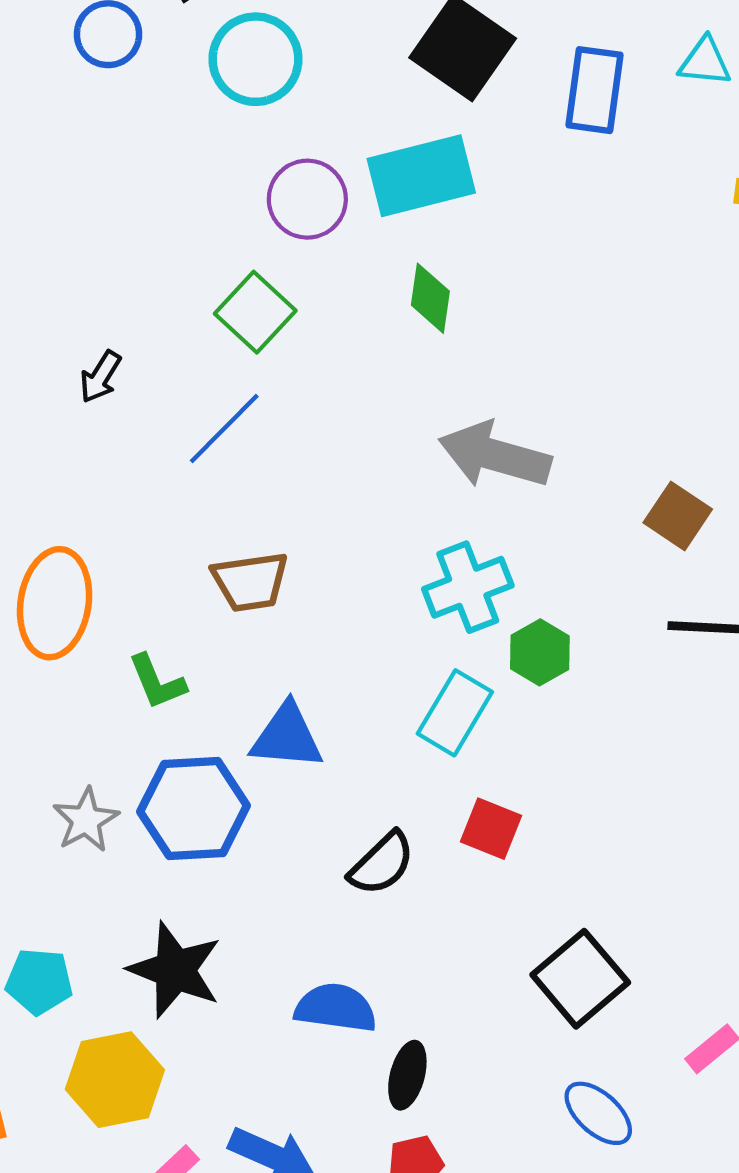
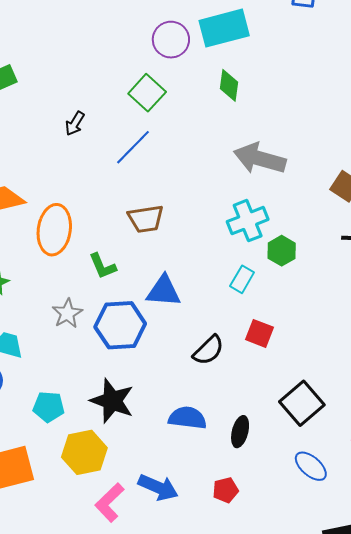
cyan rectangle: (455, 713) -> (242, 279), size x0.7
gray star: (86, 820) -> (67, 313), moved
black ellipse: (407, 1075) -> (240, 432), moved

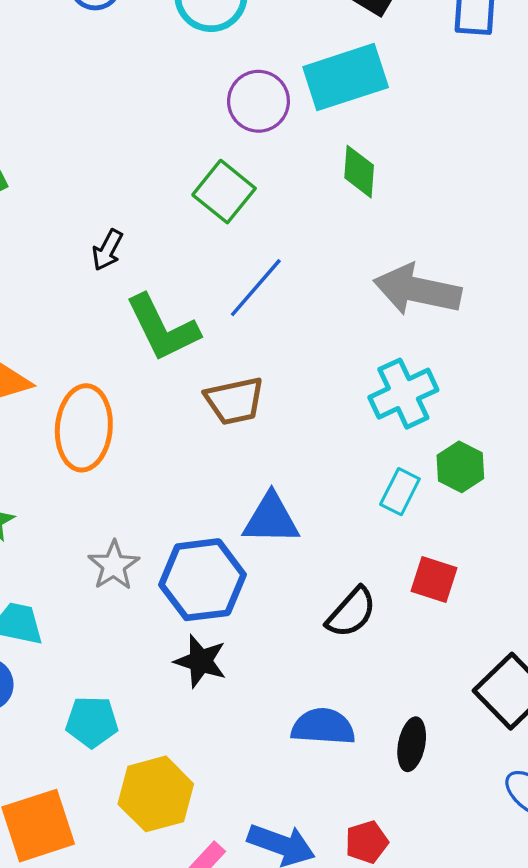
blue line: (133, 147) -> (256, 288), moved
green hexagon: (282, 251) -> (460, 467), moved
green L-shape: (103, 266) -> (162, 328), moved, size x1.6
black star: (112, 401) -> (200, 661), moved, size x0.7
red pentagon: (225, 490) -> (367, 842), moved

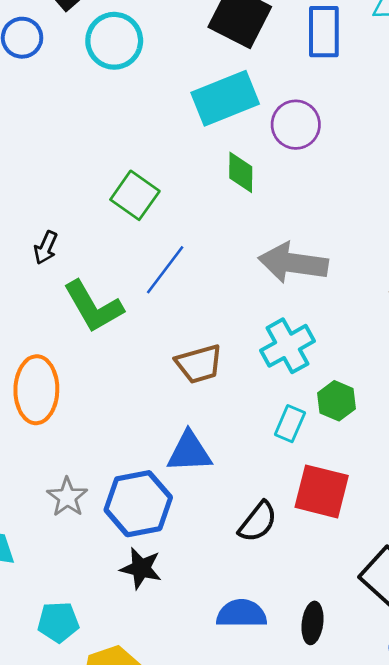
purple circle: (258, 101) -> (296, 125), moved
brown trapezoid: (234, 401) -> (199, 364), moved
red square: (434, 580) -> (322, 491), size x1.5

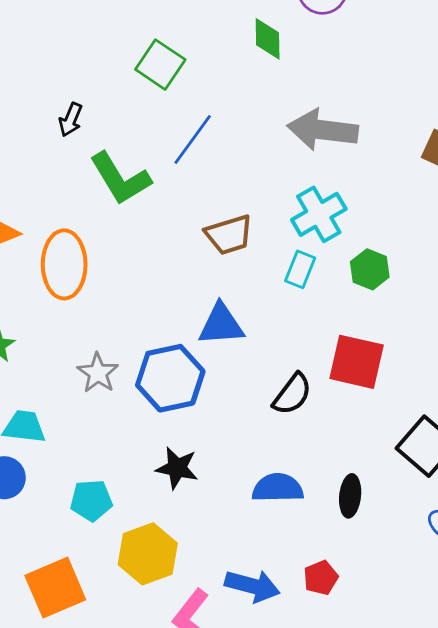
cyan rectangle: (290, 424) -> (300, 269), moved
black star: (141, 568) -> (177, 468), moved

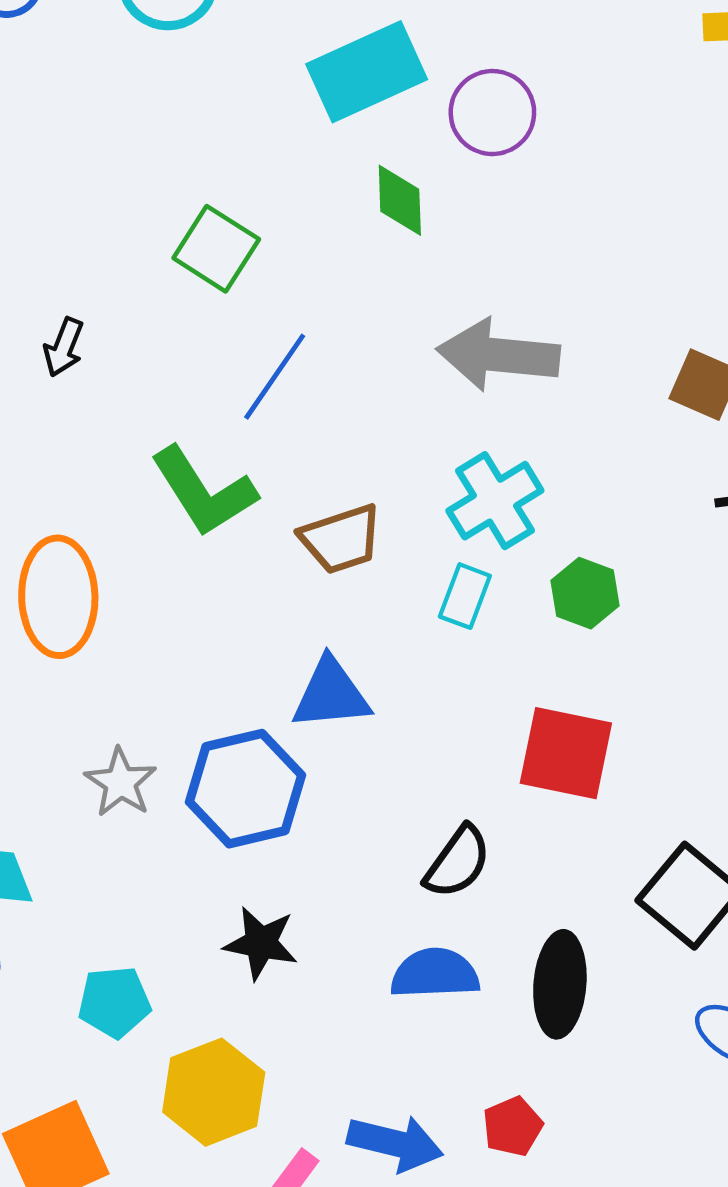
green L-shape: (120, 179) -> (204, 492), moved
black semicircle: (292, 394) -> (458, 862), moved
black ellipse: (350, 496) -> (560, 984), size x1.4

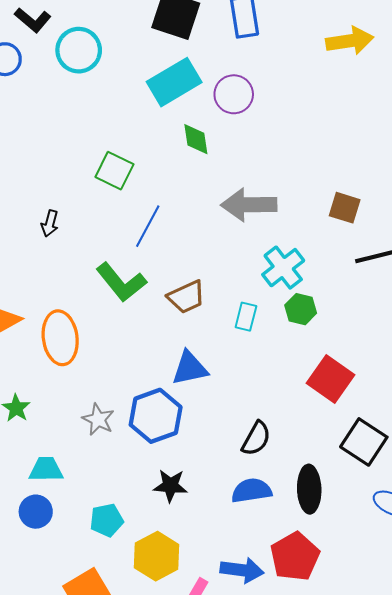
cyan cross: (495, 501) -> (283, 268), moved
red square: (566, 753) -> (331, 379), moved, turned 30
red pentagon: (513, 1126) -> (295, 556), size x1.8

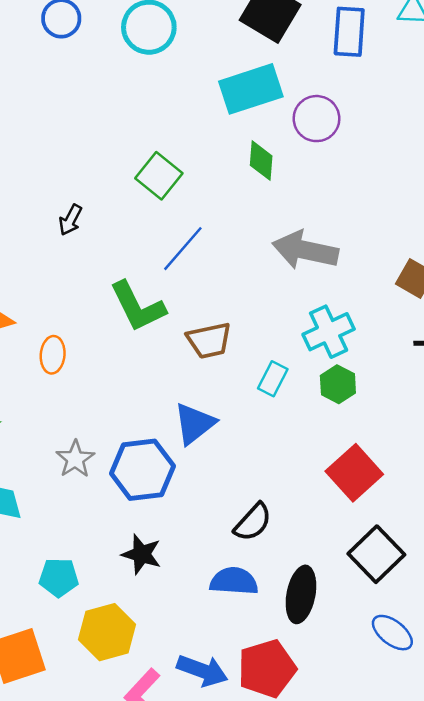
orange ellipse: (60, 338) -> (53, 355), size x0.6
blue triangle: (190, 368) -> (194, 424), turned -39

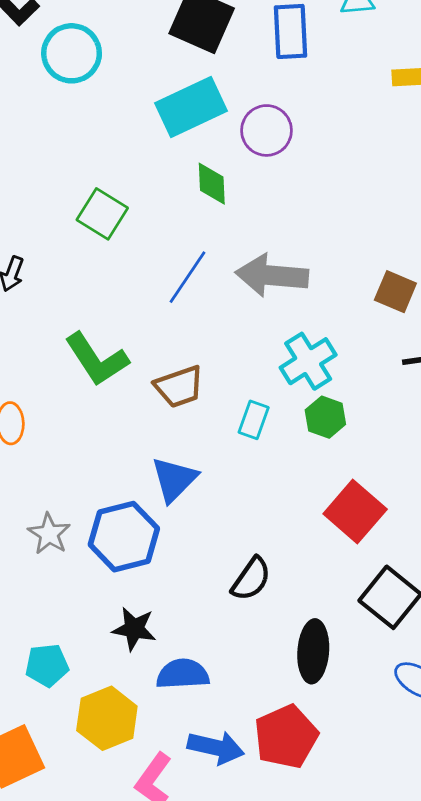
blue line: (183, 249) -> (188, 277), moved
blue semicircle: (234, 581) -> (183, 674), moved

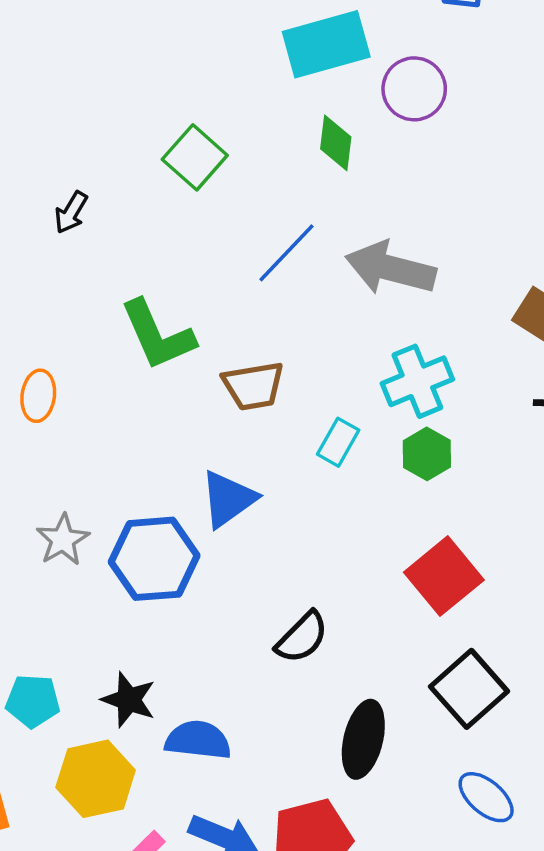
black star: (134, 629) -> (129, 700), moved

